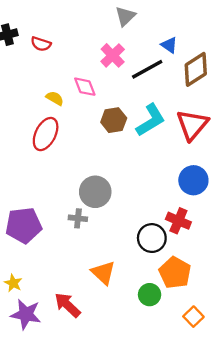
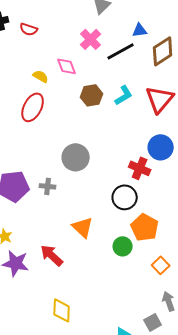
blue triangle: (169, 45) -> (140, 30), turned -42
cyan L-shape: (151, 120) -> (124, 95), size x0.7
gray cross: (78, 218) -> (48, 186), moved
red cross: (178, 221) -> (140, 168), moved

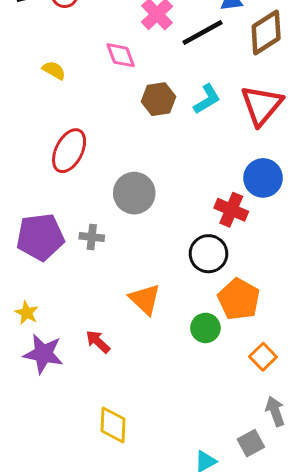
yellow semicircle: (41, 76) -> (54, 70), moved
red ellipse: (33, 107) -> (69, 151), moved
red arrow: (52, 255) -> (98, 342), size x0.7

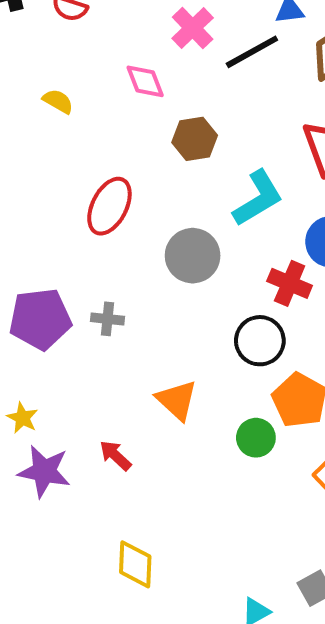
cyan L-shape: (207, 99) -> (258, 198), moved, size x1.4
red ellipse: (69, 151) -> (109, 206), moved
gray circle: (134, 193) -> (193, 256), moved

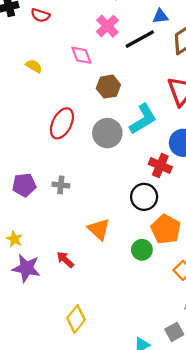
gray circle: (193, 256) -> (107, 133), moved
purple pentagon: (40, 319) -> (24, 185), size x0.7
yellow diamond: (135, 564) -> (76, 319), turned 36

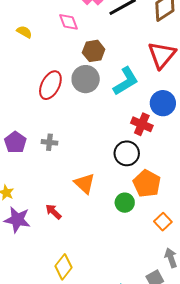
gray circle: (107, 133) -> (86, 79), moved
purple pentagon: (24, 185) -> (15, 142), turned -30

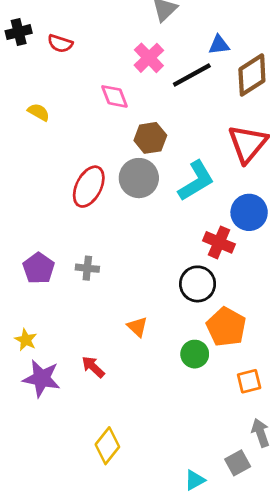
yellow semicircle: (24, 32) -> (39, 112), moved
orange triangle: (85, 183) -> (137, 327), size x0.7
orange square: (163, 222) -> (249, 381), turned 30

